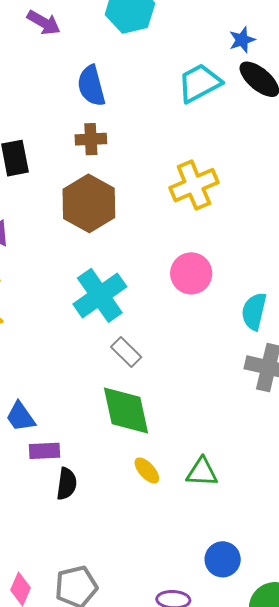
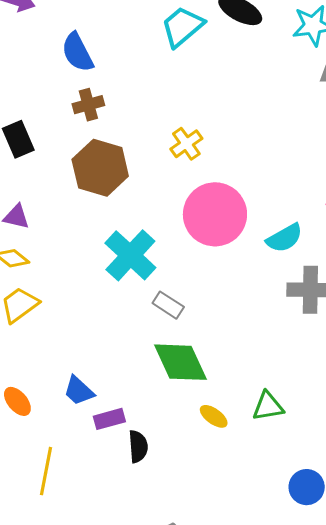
yellow cross: (194, 185) -> (186, 144), moved, size x0.7
pink circle: (191, 273) -> (215, 214), size x1.5
cyan semicircle: (254, 311) -> (284, 238), turned -120

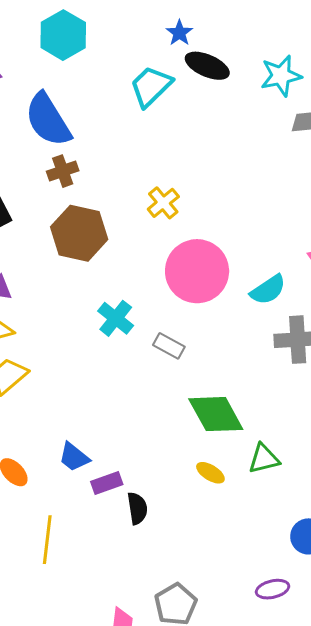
blue semicircle: (77, 52) -> (48, 120), size x1.4
cyan cross: (130, 255) -> (116, 318), size x0.7
gray rectangle: (168, 305) -> (169, 346), moved
green diamond: (181, 362) -> (216, 414), moved

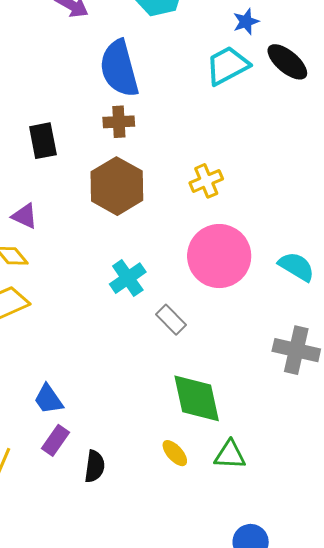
blue star: (179, 33) -> (246, 22), moved
cyan semicircle: (268, 290) -> (296, 267), moved, turned -132
purple rectangle: (107, 483) -> (55, 440), moved, turned -52

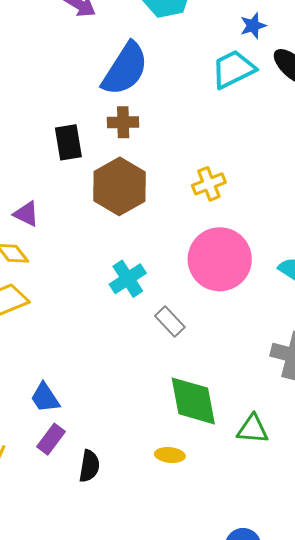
blue semicircle: (119, 68) -> (125, 69), turned -134
black rectangle: (43, 141) -> (68, 142), moved
yellow ellipse: (175, 453) -> (170, 455), turned -44
green triangle: (230, 455) -> (253, 429), moved

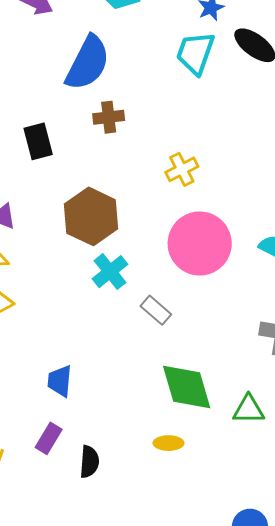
cyan trapezoid: (233, 69) -> (195, 53), turned -39
brown cross: (123, 122) -> (109, 117), moved
brown hexagon: (119, 186) -> (91, 216), moved
blue trapezoid: (45, 398) -> (60, 381), moved, turned 44

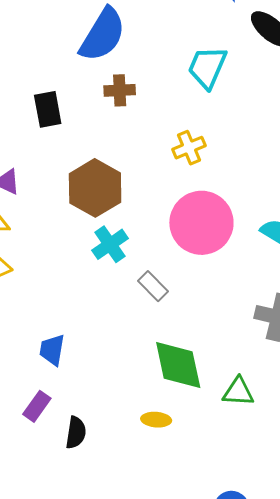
cyan trapezoid: (195, 53) -> (207, 67), moved

